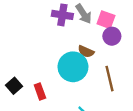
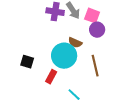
black square: (14, 86) -> (27, 62), moved, turned -32
red rectangle: (40, 92) -> (51, 77), moved, turned 48

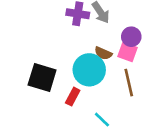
pink square: (92, 16) -> (127, 52), moved
black square: (27, 62) -> (42, 77), size x1.6

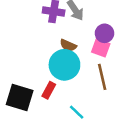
brown semicircle: (103, 53) -> (68, 45), moved
black square: (42, 77) -> (20, 98), moved

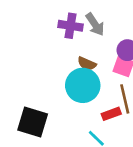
red rectangle: (49, 90) -> (111, 114), moved, turned 42

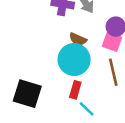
red rectangle: (111, 114) -> (75, 90), moved, turned -54

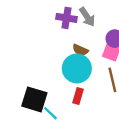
cyan line: (87, 109) -> (50, 113), moved

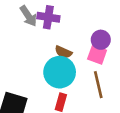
gray arrow: (87, 17) -> (28, 16), moved

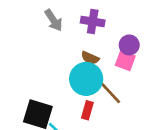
purple cross: (48, 17) -> (93, 22), moved
brown line: (98, 85) -> (110, 92), moved, turned -30

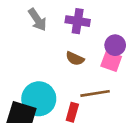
cyan circle: (86, 79) -> (39, 99), moved
brown line: (110, 92) -> (95, 93), turned -56

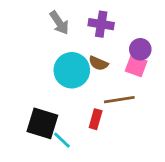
cyan circle: (39, 99) -> (72, 70), moved

